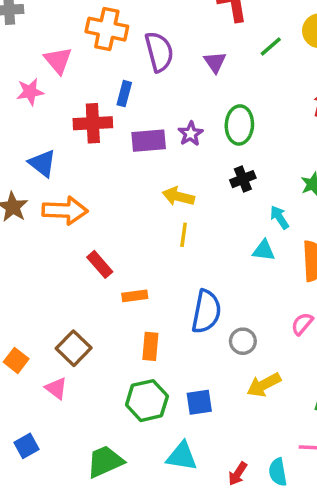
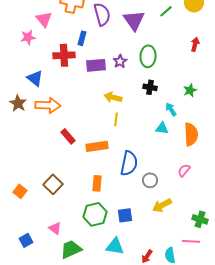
purple triangle: (215, 62) -> (134, 20), size x1.6
black cross: (243, 179) -> (150, 87), turned 32
orange rectangle: (135, 296) -> (97, 146), moved, size x1.5
pink triangle: (56, 388) -> (55, 228), moved

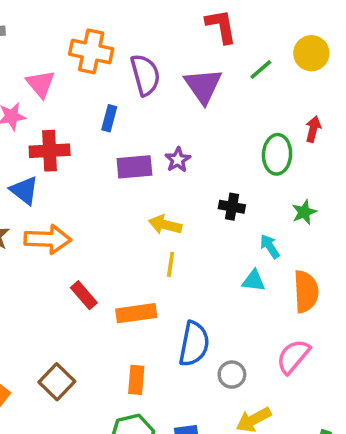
red cross: (64, 55) -> (50, 151), moved
green ellipse: (148, 56) -> (277, 154), moved
pink semicircle: (184, 170) -> (293, 357), size x1.5

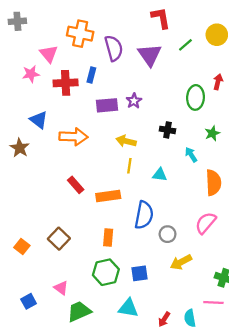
red cross: (50, 151) -> (66, 83), moved
orange arrow: (48, 239) -> (73, 137), moved
cyan triangle: (254, 281) -> (160, 175), moved

